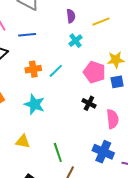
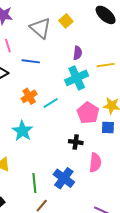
cyan cross: (76, 41) -> (77, 78), size x1.6
orange cross: (33, 69) -> (29, 96), turned -35
black cross: (89, 103) -> (76, 142), turned -32
blue cross: (103, 152) -> (64, 178), moved

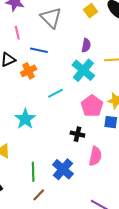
yellow square: (66, 21) -> (91, 11), moved
cyan cross: (77, 78) -> (83, 70), turned -30
orange cross: (29, 96) -> (29, 71), moved

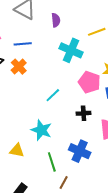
purple semicircle: (86, 45) -> (56, 20), moved
cyan line: (55, 93) -> (53, 95), moved
cyan star: (25, 119) -> (41, 130), moved

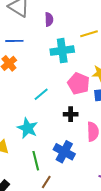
cyan cross: (71, 50) -> (62, 51), turned -35

